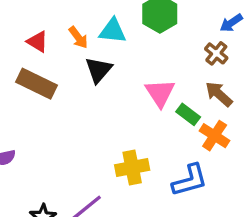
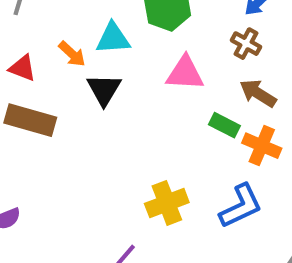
pink triangle: (160, 93) -> (185, 73), moved, turned -44

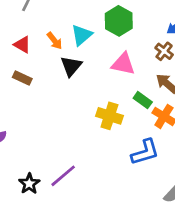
cyan triangle: (113, 38) -> (82, 35), turned -45
brown rectangle: (30, 120) -> (22, 78), size x0.6
yellow cross: (167, 203) -> (109, 116), moved, turned 30

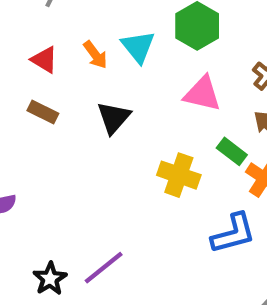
cyan triangle: (82, 35) -> (138, 47), turned -30
black triangle: (71, 66) -> (114, 118), moved

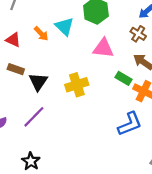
black triangle: (114, 118) -> (38, 82), moved
yellow cross: (179, 175) -> (77, 85), moved, turned -30
purple line: (104, 268) -> (34, 117), moved

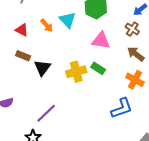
green rectangle: (123, 78) -> (98, 68), moved
purple line: (34, 117) -> (46, 113), moved

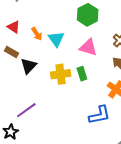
cyan triangle: (68, 20) -> (56, 39), moved
orange arrow: (47, 25) -> (37, 34), moved
green rectangle: (98, 68) -> (82, 74), turned 32

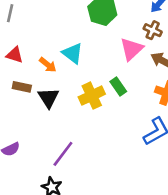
orange arrow: (37, 34) -> (48, 65), moved
pink triangle: (88, 47) -> (131, 49), moved, turned -42

